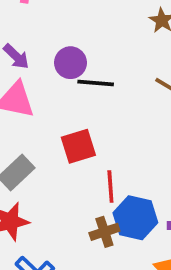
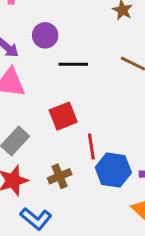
purple circle: (70, 63) -> (45, 35), moved
brown cross: (104, 232) -> (60, 176), moved

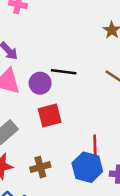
purple circle: (45, 35) -> (40, 83), moved
red line: (91, 147) -> (95, 146), moved

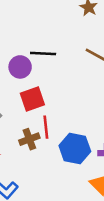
red line: (95, 146) -> (46, 127), moved
brown cross: (40, 167) -> (29, 139), moved

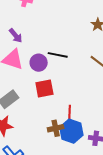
red line: (46, 127) -> (69, 114), moved
brown cross: (29, 139) -> (56, 128), moved

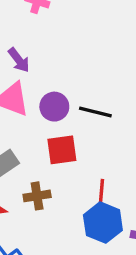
black line: (58, 55) -> (95, 112), moved
brown cross: (56, 128) -> (37, 196), moved

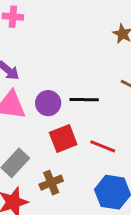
red line: (101, 194) -> (103, 146), moved, turned -60

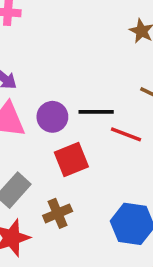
red line: (103, 146) -> (126, 134), moved

